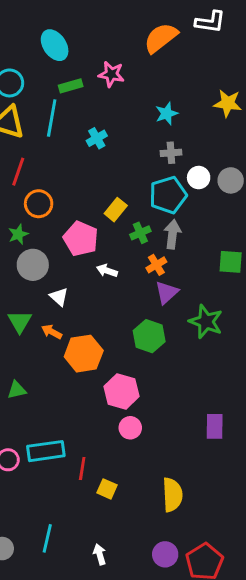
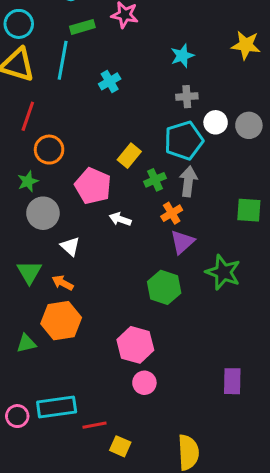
orange hexagon: (84, 354) -> (61, 321), moved
red line: (82, 469) -> (94, 425), turned 70

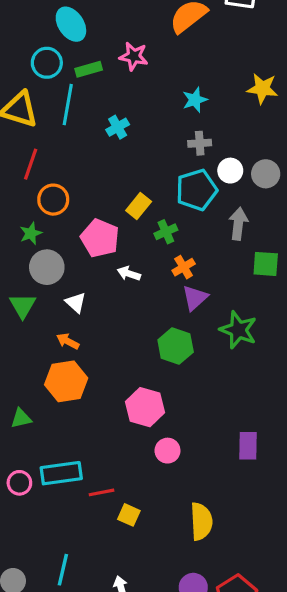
cyan circle: (19, 24) -> (47, 63), moved
gray arrow: (188, 181) -> (238, 224), moved
green triangle: (29, 272) -> (23, 306), moved
green triangle: (26, 343) -> (21, 418), moved
pink circle: (144, 383) -> (167, 451), moved

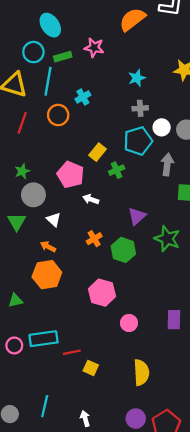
orange circle: (53, 200) -> (58, 115), moved
orange cross: (184, 267) -> (94, 239), moved
pink circle: (167, 451) -> (129, 323), moved

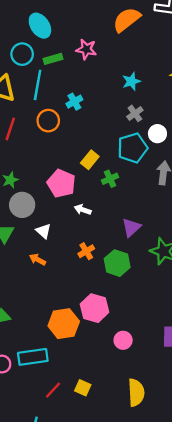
gray cross: (140, 108) -> (135, 113), turned -32
orange hexagon: (47, 275) -> (64, 324), moved
red line: (72, 352) -> (53, 390), moved, turned -36

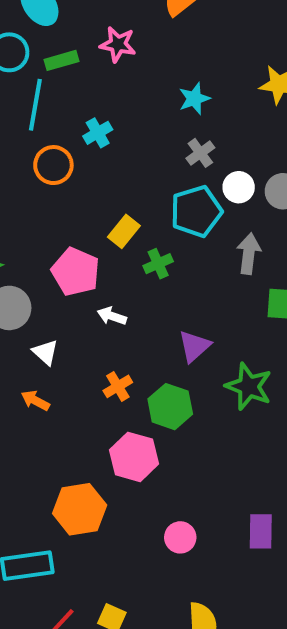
pink hexagon: (95, 308) -> (134, 457), moved

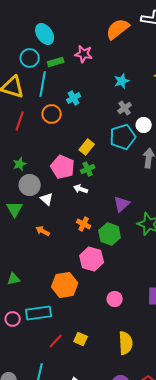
green cross: (158, 264) -> (88, 169), moved
white triangle: (45, 352) -> (47, 199), moved
orange cross: (118, 386) -> (84, 224), turned -32

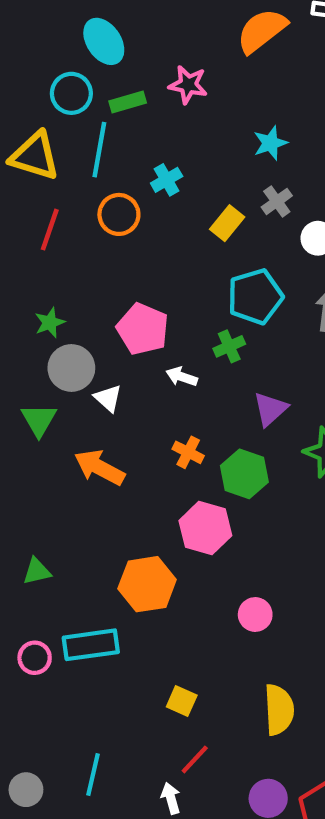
cyan pentagon: (123, 137) -> (255, 297), moved
yellow rectangle: (87, 147) -> (227, 223), moved
green cross: (88, 169) -> (229, 346), moved
orange arrow: (43, 231) -> (99, 467), size x1.6
red line: (56, 341) -> (195, 759), moved

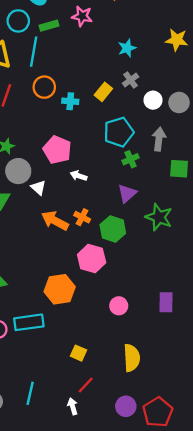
cyan cross: (167, 180) -> (70, 101), moved, turned 35
green cross: (229, 346) -> (131, 159), moved
orange arrow: (99, 467) -> (55, 221), moved

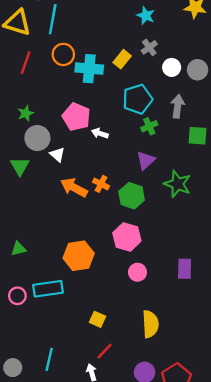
cyan star: (127, 48) -> (146, 16), turned -30
cyan cross: (70, 101) -> (89, 69), size x1.6
white arrow: (79, 176) -> (100, 133), moved
pink hexagon: (92, 259) -> (127, 237), moved

